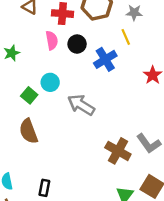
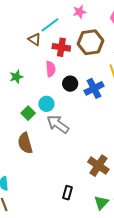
black circle: (77, 44) -> (70, 84), moved
gray arrow: (81, 105) -> (58, 124), moved
black rectangle: (44, 188) -> (68, 193), moved

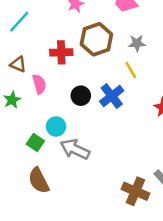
cyan line: (50, 25) -> (19, 22), moved
brown triangle: (35, 39) -> (18, 64), moved
pink semicircle: (51, 69) -> (39, 84), moved

